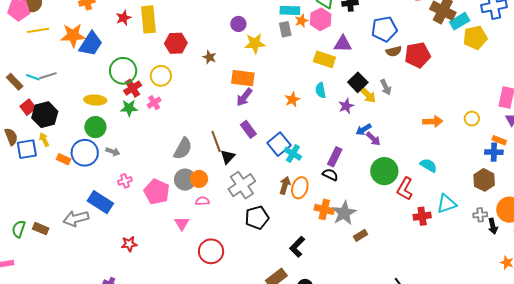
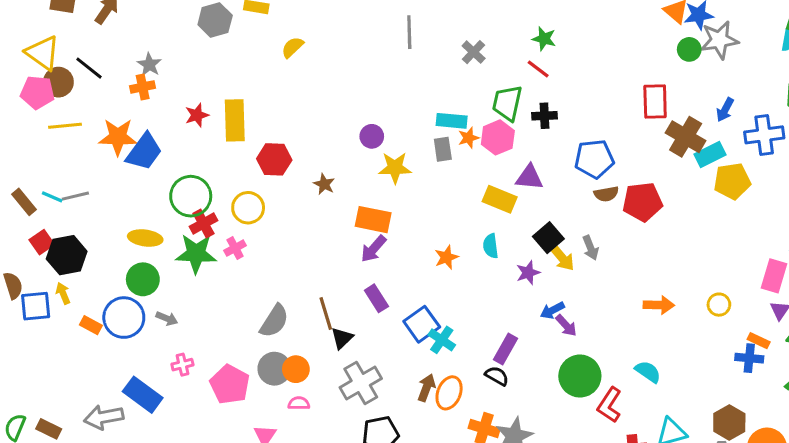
green star: (129, 108) -> (196, 254), size x1.5
brown hexagon: (484, 180) -> (729, 422), moved

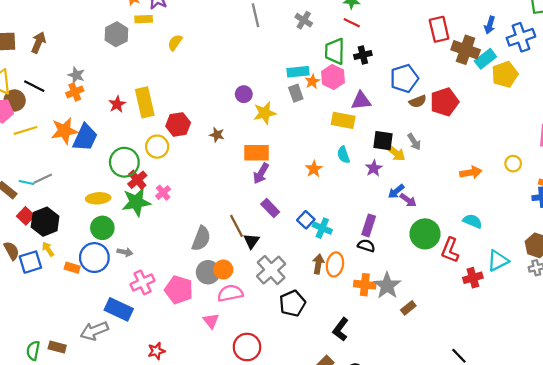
yellow circle: (248, 208) -> (157, 147), moved
black square: (548, 238) -> (383, 141), turned -30
blue square: (422, 324) -> (306, 220), size x0.7
pink cross: (182, 365) -> (143, 282), size x1.5
pink semicircle: (299, 403) -> (230, 293), size x1.6

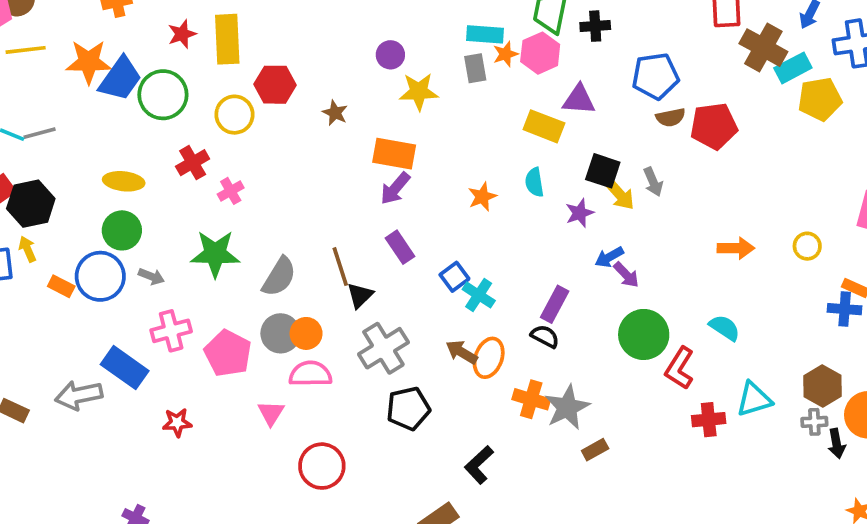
green circle: (124, 162) -> (163, 95), moved
green star: (136, 202) -> (215, 254), moved
brown arrow: (318, 264) -> (462, 352), turned -78
red star: (156, 351) -> (177, 423), moved

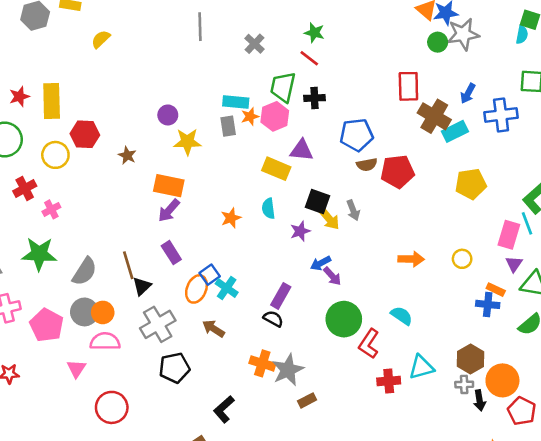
yellow pentagon: (820, 99) -> (471, 184), moved
orange ellipse: (489, 358) -> (196, 289), moved

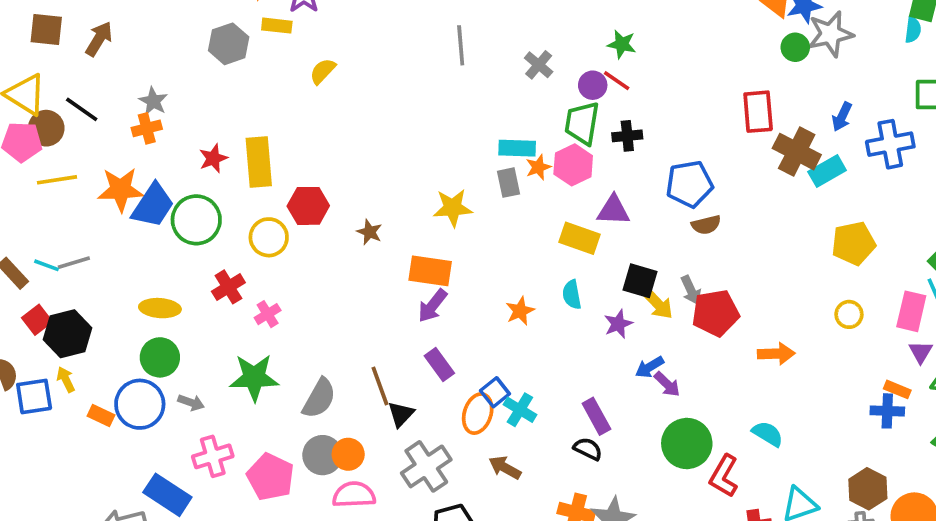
purple circle: (168, 115) -> (593, 85), moved
red pentagon: (397, 171) -> (716, 313), moved
yellow circle: (462, 259) -> (849, 314), moved
purple rectangle: (281, 296) -> (596, 416), turned -55

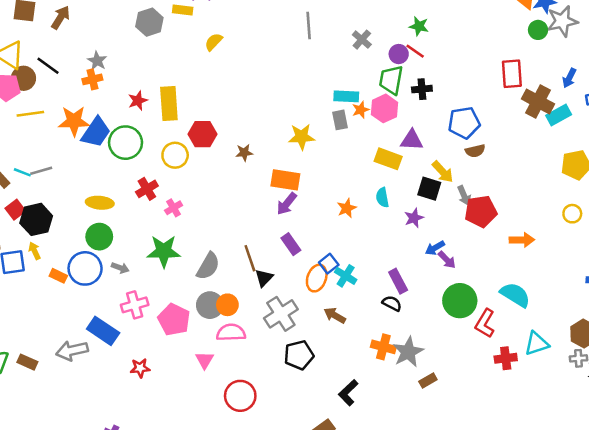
brown star: (369, 232) -> (244, 153), turned -30
yellow arrow: (657, 303) -> (443, 172), moved
cyan semicircle: (768, 434) -> (515, 295), size x1.4

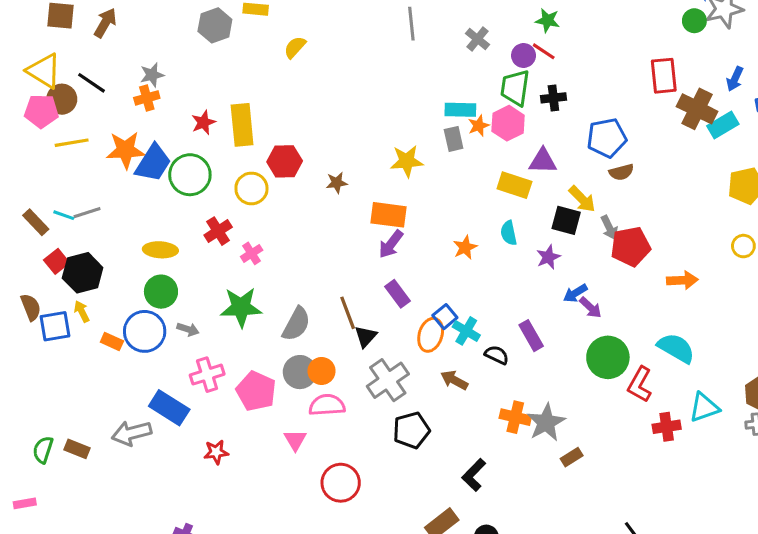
gray star: (97, 61) -> (152, 75), turned 30
black semicircle: (392, 303) -> (497, 355), moved

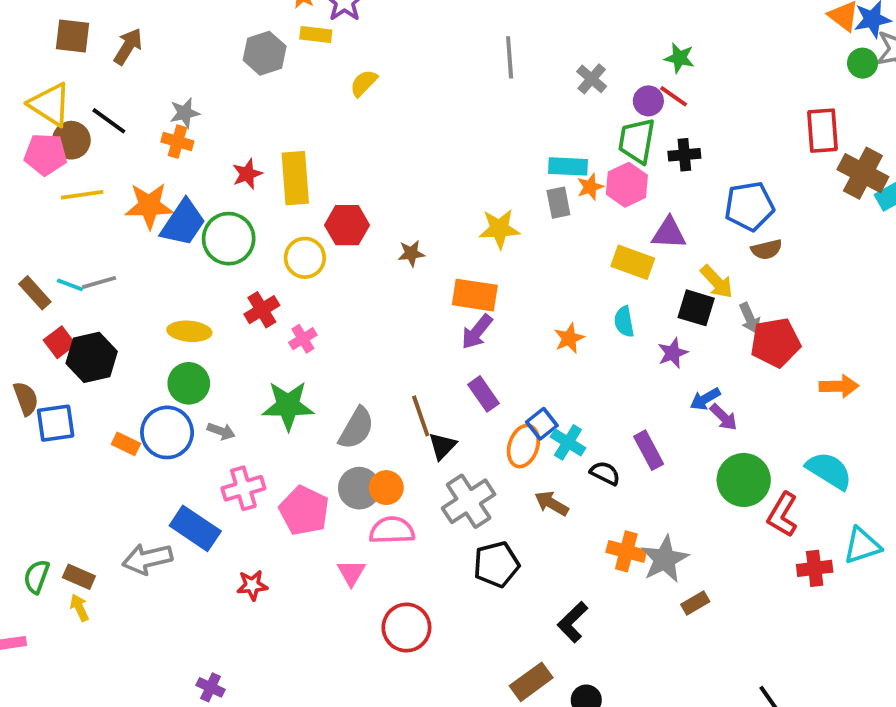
orange cross: (147, 98) -> (177, 142), turned 30
yellow arrow: (82, 311) -> (79, 608), moved

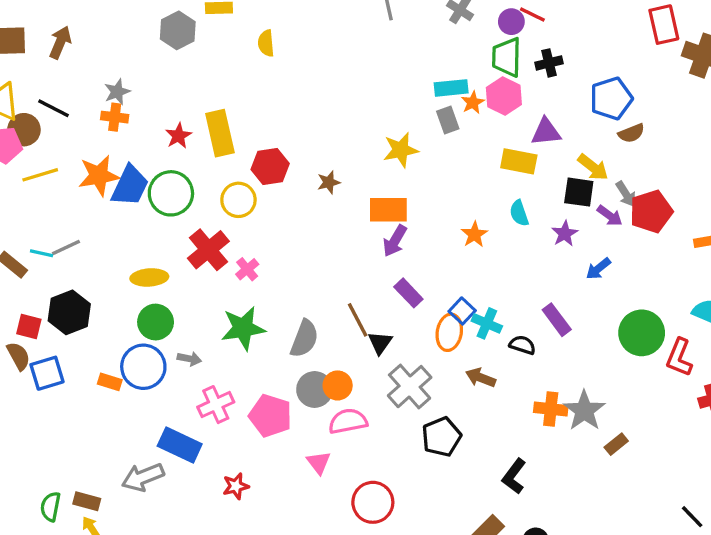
yellow semicircle: (364, 83) -> (266, 43), turned -40
red cross: (262, 310) -> (208, 250), size x1.4
red square: (60, 342) -> (29, 327), moved, turned -30
purple arrow: (724, 417) -> (610, 216), moved

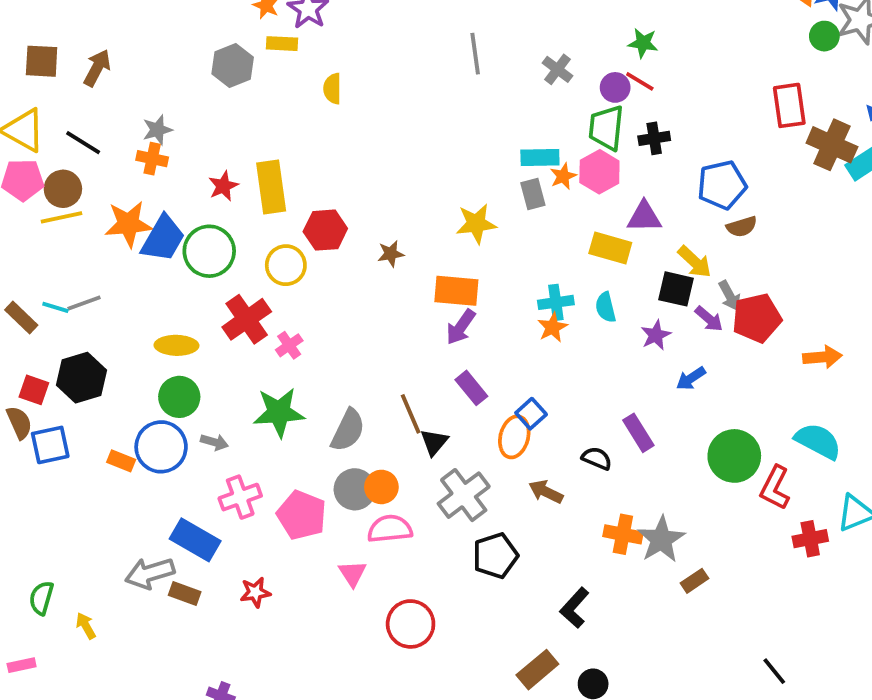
brown circle: (24, 130) -> (63, 189), moved
cyan cross: (487, 323) -> (556, 302), moved, turned -36
brown rectangle: (87, 501) -> (185, 594), moved

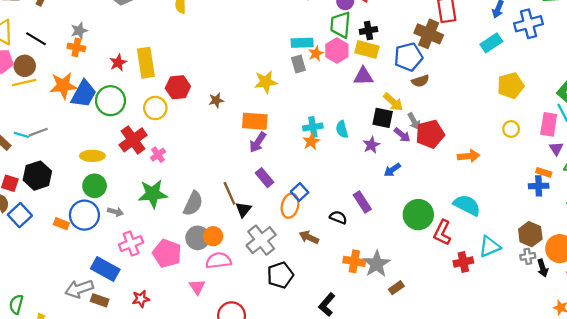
brown cross: (832, 145) -> (429, 34), moved
yellow rectangle: (610, 248) -> (367, 49), moved
blue square: (50, 445) -> (20, 215), turned -30

